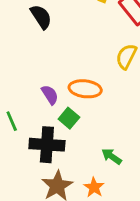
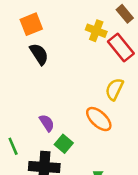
orange ellipse: (85, 89) -> (99, 119), moved, turned 36

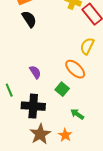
green square: (64, 144) -> (62, 89), moved

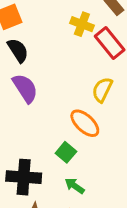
purple semicircle: (35, 72) -> (25, 88), moved, size x1.5
green arrow: (77, 114) -> (75, 186), moved

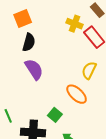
black semicircle: (18, 50) -> (29, 42), turned 48
green square: (66, 152) -> (55, 115), moved

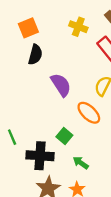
yellow cross: (74, 24) -> (78, 27), moved
purple semicircle: (34, 69) -> (61, 85), moved

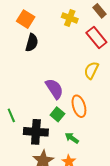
orange square: (28, 28) -> (26, 19), turned -36
purple semicircle: (61, 85) -> (54, 89), moved
orange ellipse: (89, 113) -> (79, 106), moved, turned 30

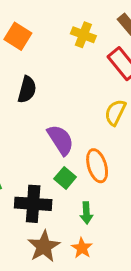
black semicircle: (32, 43) -> (27, 90), moved
green arrow: (72, 138) -> (86, 213), turned -128

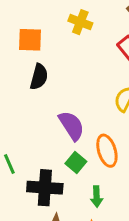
yellow cross: (83, 35) -> (80, 22), moved
orange square: (18, 36) -> (30, 40), moved, turned -30

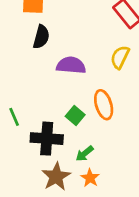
purple semicircle: (71, 126) -> (71, 65), moved, turned -52
green arrow: (97, 197) -> (85, 154), moved, turned 54

